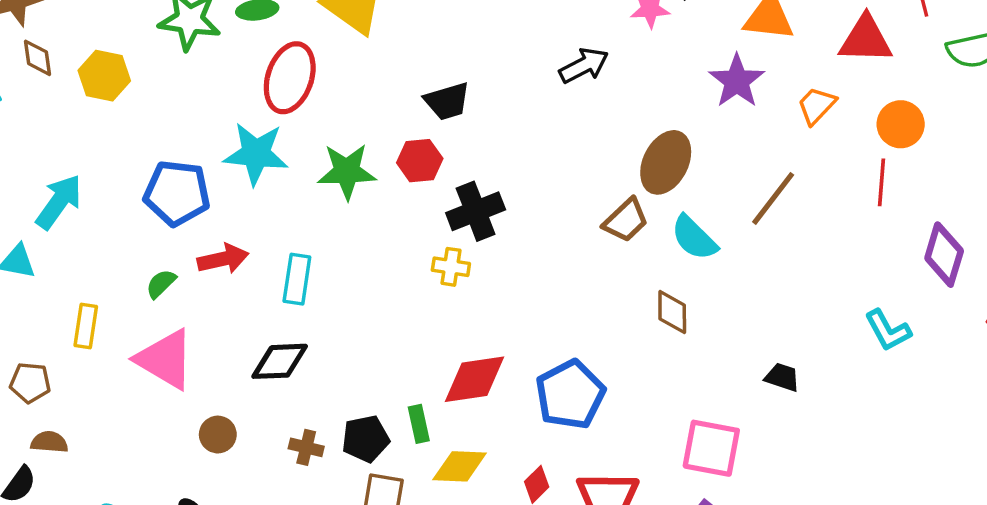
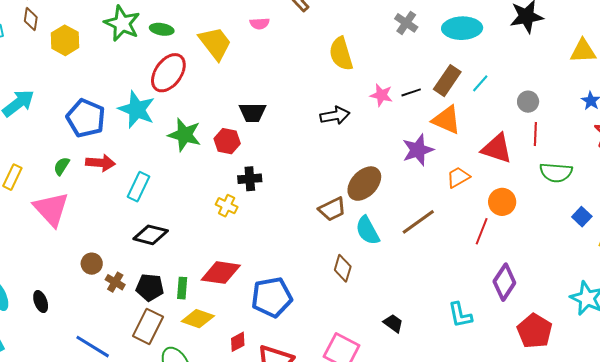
black cross: (476, 211) -> (250, 179), size x0.7
green semicircle: (161, 284) -> (62, 166), turned -30
black diamond: (280, 361) -> (151, 235), moved
brown circle: (218, 435) -> (92, 264), moved

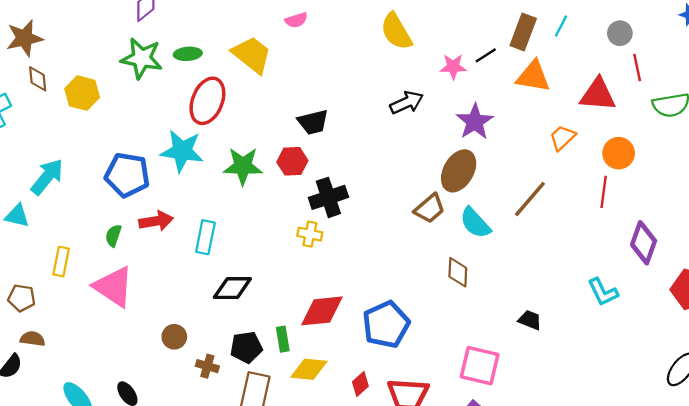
purple star: (418, 150) -> (475, 122), moved
black cross: (250, 179) -> (328, 197), size x1.4
brown cross: (115, 282) -> (207, 366), moved

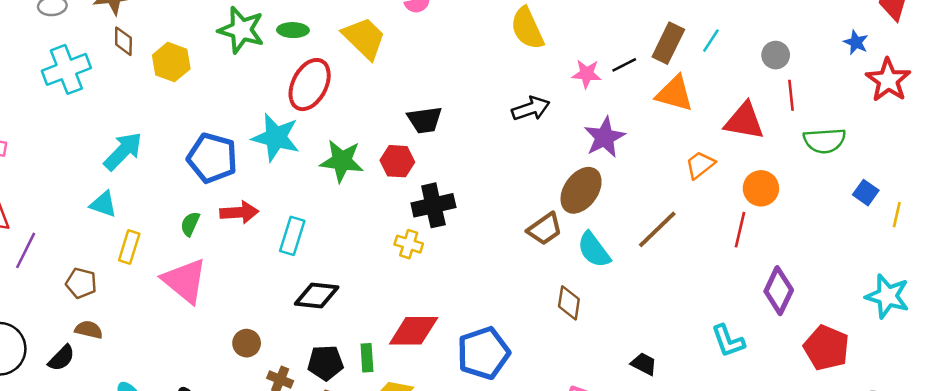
cyan triangle: (17, 216) -> (103, 204), moved

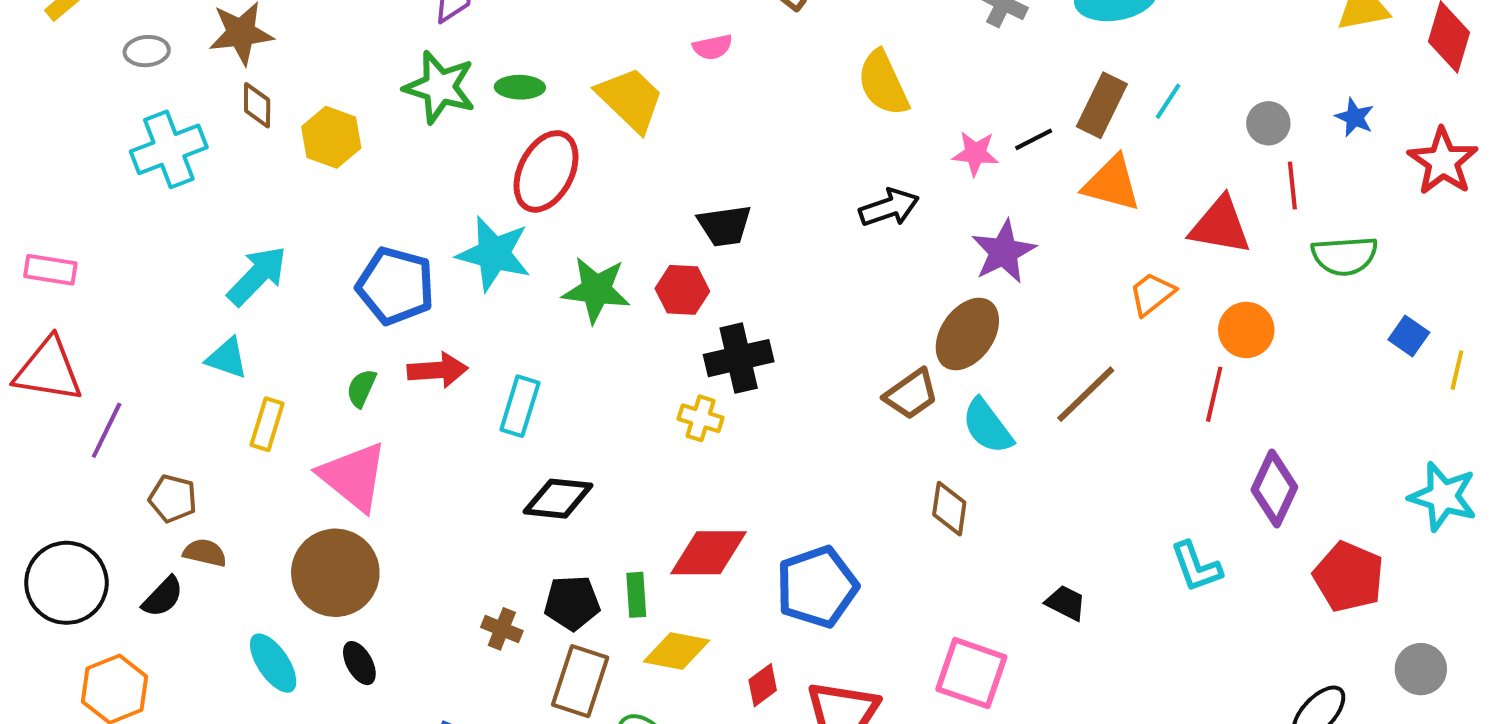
blue star: (856, 42) -> (1355, 117), moved
brown pentagon: (81, 283) -> (173, 499), moved
brown circle: (247, 343) -> (335, 573), moved, size x2.0

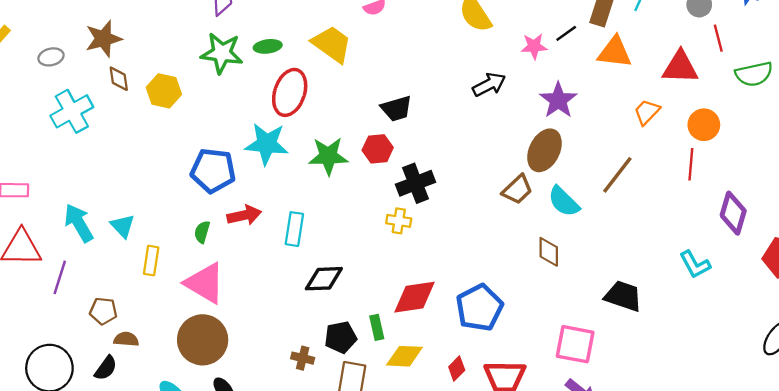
cyan arrow: (257, 276) -> (79, 223), moved, turned -66
cyan triangle: (227, 358) -> (123, 226), turned 36
black trapezoid: (1066, 603) -> (623, 296), size x1.6

